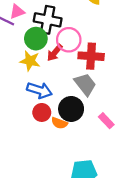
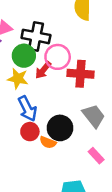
gray trapezoid: (85, 84) -> (94, 116), moved
blue arrow: (39, 90) -> (27, 109), turned 45
pink rectangle: (106, 121) -> (96, 156), moved

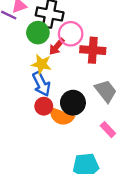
yellow star: (18, 79) -> (41, 64), moved
orange semicircle: (48, 142) -> (61, 117), size x1.5

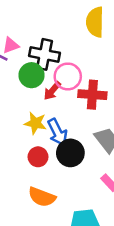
yellow star: (41, 64) -> (35, 123), moved
blue arrow: (41, 84) -> (57, 132), moved
orange semicircle: (61, 117) -> (42, 197), moved

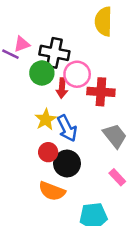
red arrow: (52, 91) -> (62, 88), turned -36
yellow star: (35, 123) -> (46, 119), turned 30
black circle: (70, 153) -> (67, 163), moved

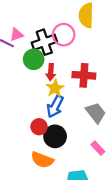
black cross: (54, 53) -> (44, 42), turned -30
pink circle: (77, 74) -> (64, 35), moved
yellow star: (46, 119) -> (55, 88), moved
blue arrow: (67, 128) -> (55, 106), turned 55

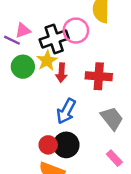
green circle: (34, 59) -> (23, 67), moved
yellow star: (55, 88) -> (47, 61), moved
red circle: (39, 127) -> (48, 145), moved

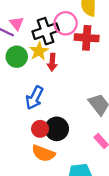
pink triangle: (23, 31) -> (17, 23), turned -48
red cross: (99, 76) -> (87, 38), moved
blue arrow: (66, 111) -> (34, 98), moved

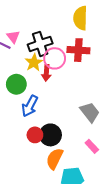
pink circle: (66, 23) -> (55, 58), moved
green circle: (17, 57) -> (16, 84), moved
orange semicircle: (43, 153) -> (55, 159), moved, turned 95

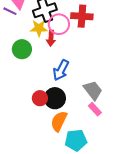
yellow star: (34, 63) -> (39, 28), turned 30
blue arrow: (30, 106) -> (61, 70), moved
gray trapezoid: (90, 112) -> (93, 90), moved

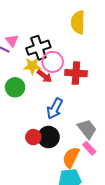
red cross: (82, 16) -> (76, 73), moved
red arrow: (51, 38) -> (45, 76), turned -56
orange semicircle: (59, 121) -> (71, 157), moved

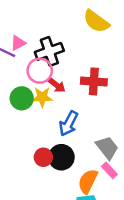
yellow semicircle: (78, 22) -> (96, 21), turned -55
pink triangle: (12, 41) -> (18, 43), turned 40
pink circle: (53, 62) -> (40, 71), moved
yellow star: (32, 66) -> (42, 97), moved

